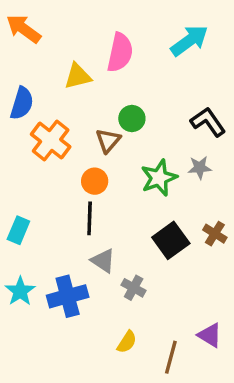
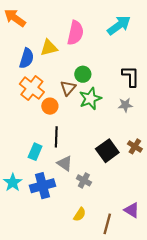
blue semicircle: (22, 103) -> (27, 58), moved
black L-shape: (208, 122) -> (131, 76), turned 35
green star: (159, 178) -> (90, 99), moved
orange circle: (95, 181) -> (50, 106), moved
cyan rectangle: (18, 230) -> (35, 152), moved

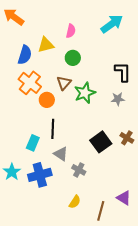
pink semicircle: (75, 33) -> (71, 31), size x0.6
green circle: (83, 74) -> (73, 58), moved

